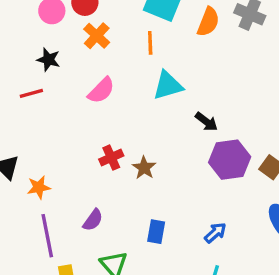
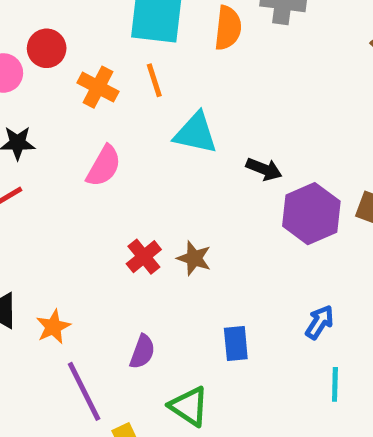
orange cross: (97, 36) -> (98, 87), moved
cyan triangle: (168, 85) -> (196, 133), turned 44

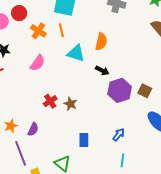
orange semicircle: (228, 28) -> (101, 42), moved
purple semicircle: (142, 352) -> (33, 129), moved

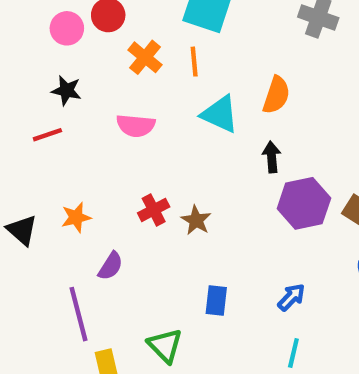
pink semicircle: (38, 63) -> (136, 126), turned 54
black arrow: (102, 71) -> (272, 157), turned -128
orange star: (11, 126) -> (76, 217), moved

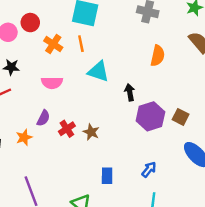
orange semicircle: (276, 95) -> (158, 56), moved
purple semicircle: (111, 266) -> (43, 118), moved

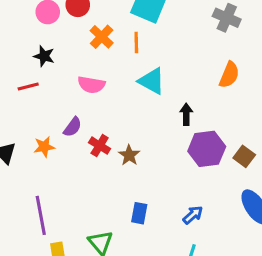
red cross: (67, 129) -> (100, 146), turned -35

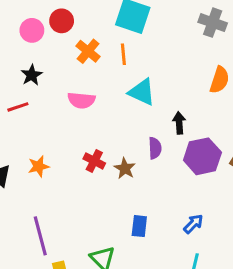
black star: (44, 56) -> (32, 75), turned 30
purple semicircle: (73, 127) -> (155, 148), moved, turned -35

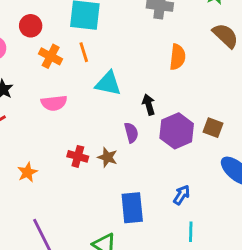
red circle: (62, 21) -> (31, 26), moved
blue rectangle: (139, 226) -> (132, 208), size x1.5

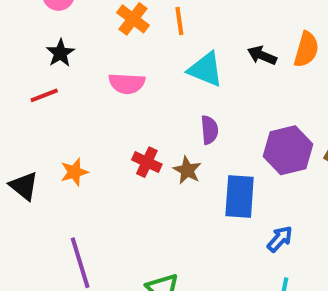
black arrow: (149, 105) -> (262, 55), moved, turned -60
purple semicircle: (131, 133) -> (209, 130), moved
blue rectangle: (132, 208) -> (240, 196), moved

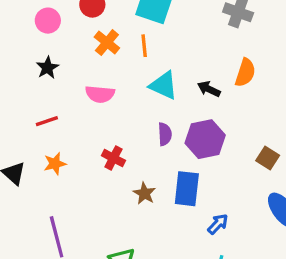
black arrow: (262, 55) -> (209, 89), moved
red line: (44, 95) -> (47, 121), moved
purple hexagon: (288, 150) -> (205, 139), moved
brown star: (187, 170) -> (144, 193), moved

